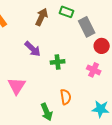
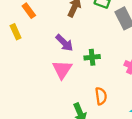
pink triangle: (17, 86) -> (62, 69), moved

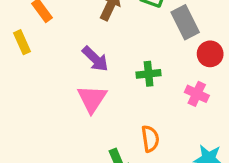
green cross: (92, 57) -> (149, 74), moved

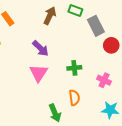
green cross: (149, 74) -> (74, 68), moved
pink cross: (197, 94) -> (104, 80), moved

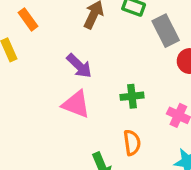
pink triangle: (38, 73) -> (76, 104), turned -42

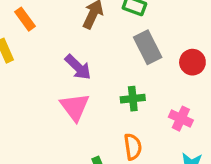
gray rectangle: (166, 31) -> (148, 47), moved
pink triangle: (76, 104) -> (75, 107), turned 32

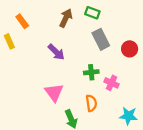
pink triangle: (75, 107) -> (54, 92), moved
pink cross: (181, 119) -> (111, 83), moved

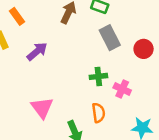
purple arrow: (56, 52) -> (37, 51), moved, turned -84
pink triangle: (54, 92) -> (42, 108), moved

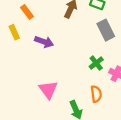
purple arrow: (37, 51) -> (44, 42), turned 60
green cross: (98, 76) -> (96, 63), turned -32

